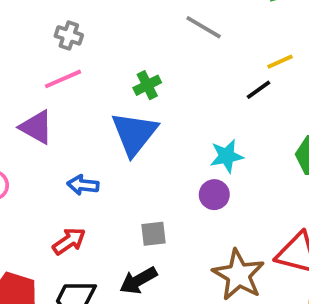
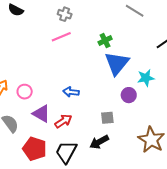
purple triangle: (36, 127) -> (41, 114), moved
blue triangle: (134, 133) -> (117, 63), moved
purple circle: (214, 195) -> (129, 95), moved

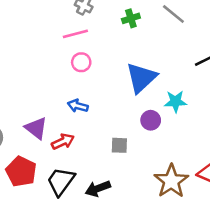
green cross: (105, 41) -> (131, 18), moved
pink circle: (25, 92) -> (81, 62), moved
black arrow: (99, 142) -> (98, 189), moved

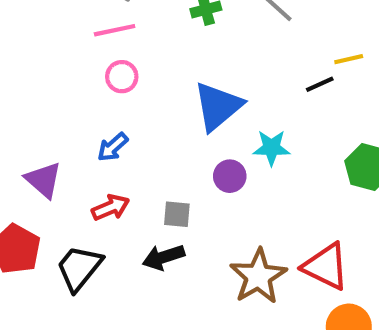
blue arrow: (78, 106) -> (113, 147), turned -60
red arrow: (63, 142) -> (111, 208), moved
black arrow: (98, 189) -> (163, 257), moved

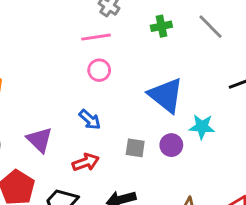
blue triangle: (218, 106) -> (166, 95), turned -45
blue arrow: (113, 147) -> (90, 120), turned -100
gray square: (177, 214) -> (135, 148), moved

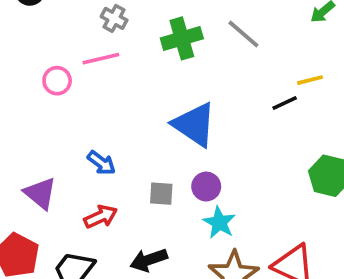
green cross: (161, 26) -> (182, 38), size x1.5
pink circle: (99, 70) -> (57, 81), moved
cyan star: (202, 127) -> (219, 222), moved, turned 30

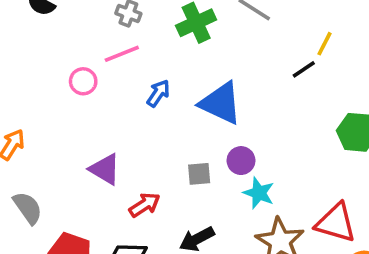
yellow line: (310, 80) -> (324, 44), turned -40
blue arrow: (101, 163) -> (158, 93), moved, turned -84
purple triangle: (40, 193) -> (105, 169), moved

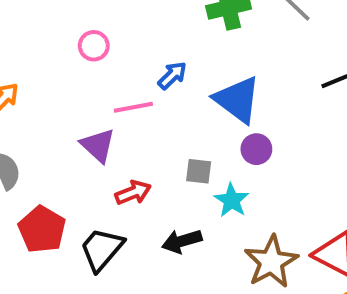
pink line: (122, 54) -> (133, 107), moved
purple circle: (241, 161) -> (256, 149), moved
cyan star: (259, 193) -> (232, 200), moved

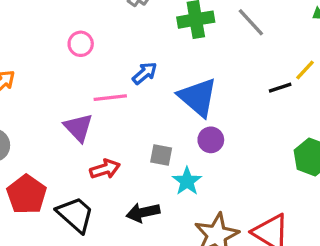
black trapezoid: (102, 249) -> (75, 215), turned 87

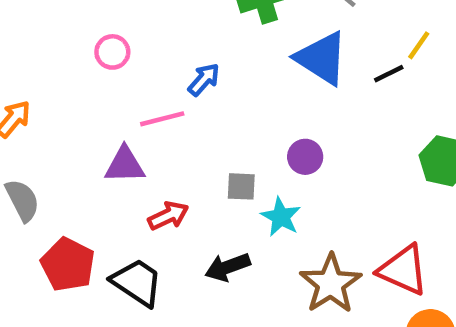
blue triangle: (198, 97) -> (322, 58), moved
purple triangle: (78, 128) -> (125, 165), turned -40

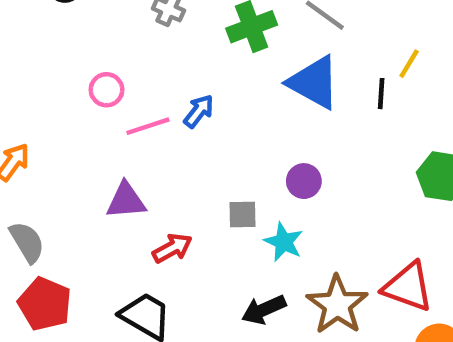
black line: (389, 74) -> (381, 94), turned -56
pink line: (162, 119) -> (148, 126), moved
red pentagon: (68, 265) -> (45, 304), moved
black arrow: (228, 267) -> (264, 310), moved

